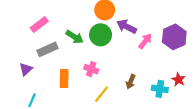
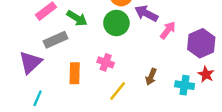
green arrow: (75, 37) -> (77, 18), moved
purple hexagon: (174, 37) -> (201, 43), moved
purple triangle: (26, 69) -> (30, 62), size x1.5

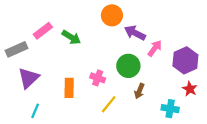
green circle: (116, 23) -> (128, 66), moved
gray rectangle: (56, 40) -> (16, 49), moved
cyan cross: (185, 85) -> (170, 109), moved

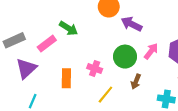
pink rectangle: (43, 31) -> (47, 44), moved
pink arrow: (155, 48) -> (151, 51), moved

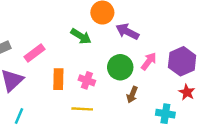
green arrow: (69, 28) -> (81, 36), moved
orange rectangle: (66, 78) -> (58, 79), moved
yellow line: (105, 95) -> (82, 109), moved, turned 54

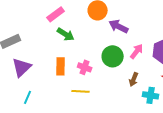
green arrow: (81, 36) -> (66, 34), moved
pink rectangle: (35, 53) -> (56, 14), moved
brown arrow: (132, 95) -> (134, 79), moved

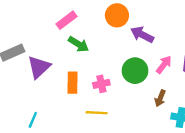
purple triangle: (22, 67) -> (39, 67), moved
pink cross: (85, 67) -> (101, 84), turned -32

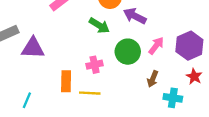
green arrow: (79, 44) -> (99, 25), moved
purple triangle: (39, 67) -> (33, 48), turned 45
orange rectangle: (72, 83) -> (66, 81), moved

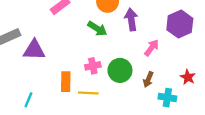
purple arrow: (135, 16) -> (131, 20), turned 55
purple hexagon: (189, 46) -> (180, 24), moved
green circle: (128, 52) -> (120, 70), moved

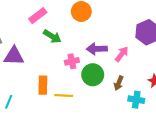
purple arrow: (131, 20) -> (97, 49), moved, turned -84
green arrow: (97, 29) -> (52, 36), moved
pink cross: (93, 66) -> (72, 61), moved

